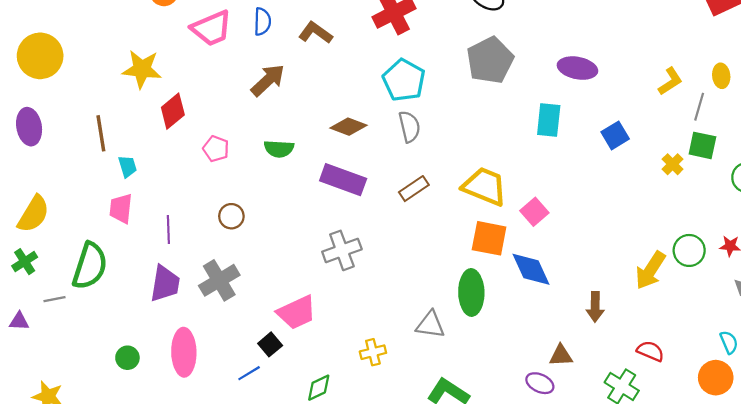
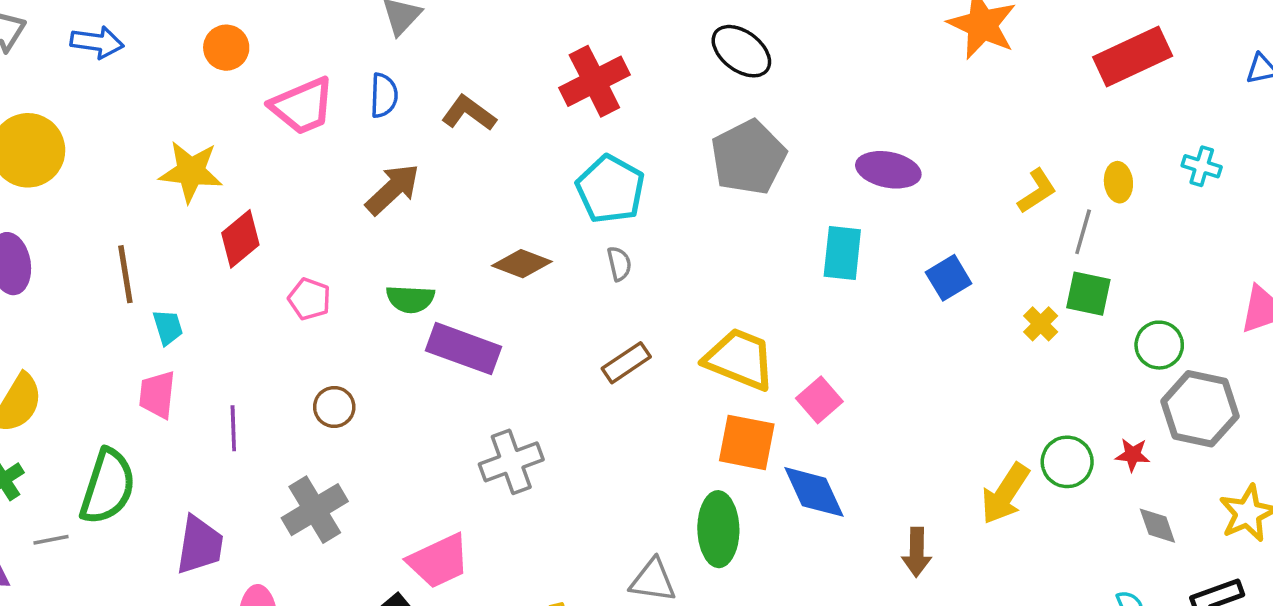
gray semicircle: (409, 127) -> (619, 264), size x0.7
purple rectangle: (343, 180) -> (463, 349), moved
purple trapezoid: (165, 284) -> (200, 545), moved

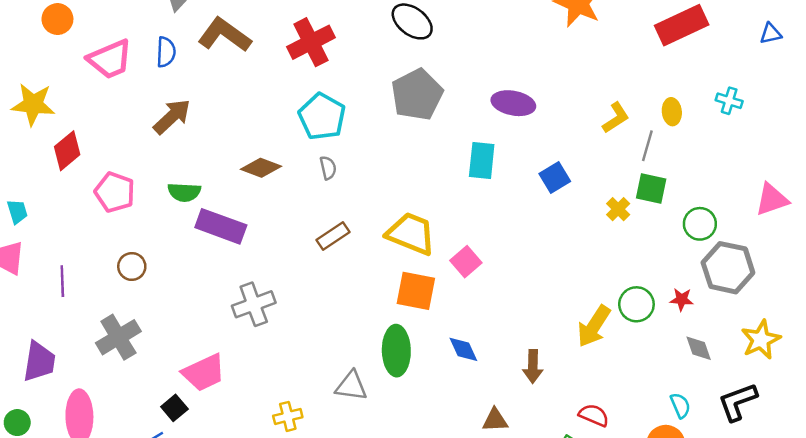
brown L-shape: (469, 113) -> (224, 35), moved, size x1.4
pink pentagon: (309, 299) -> (115, 192), size x1.4
blue diamond: (814, 492) -> (463, 349), moved, size x0.7

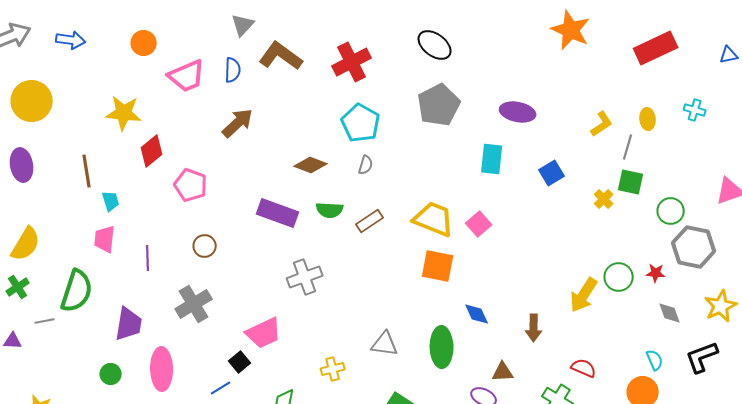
gray semicircle: (328, 168) -> (366, 165), turned 30
green semicircle: (184, 192) -> (330, 210), moved
pink square: (466, 262) -> (479, 224), moved
green ellipse: (396, 351) -> (442, 347), moved

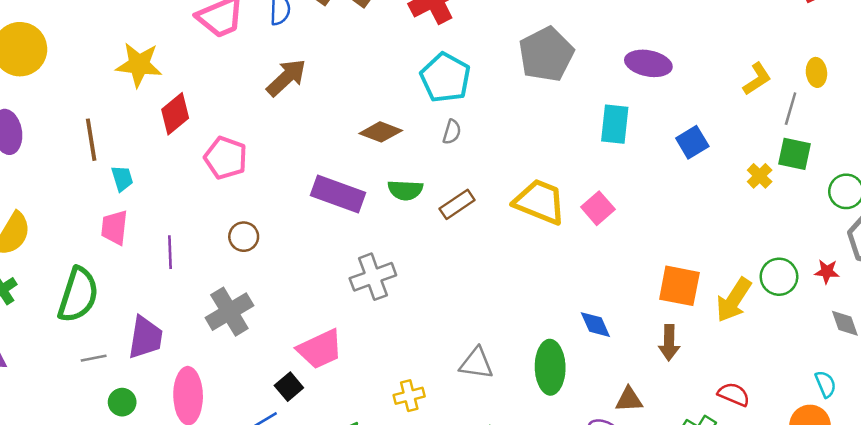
orange square: (438, 266) -> (679, 286), moved
gray line: (45, 321) -> (94, 358), moved

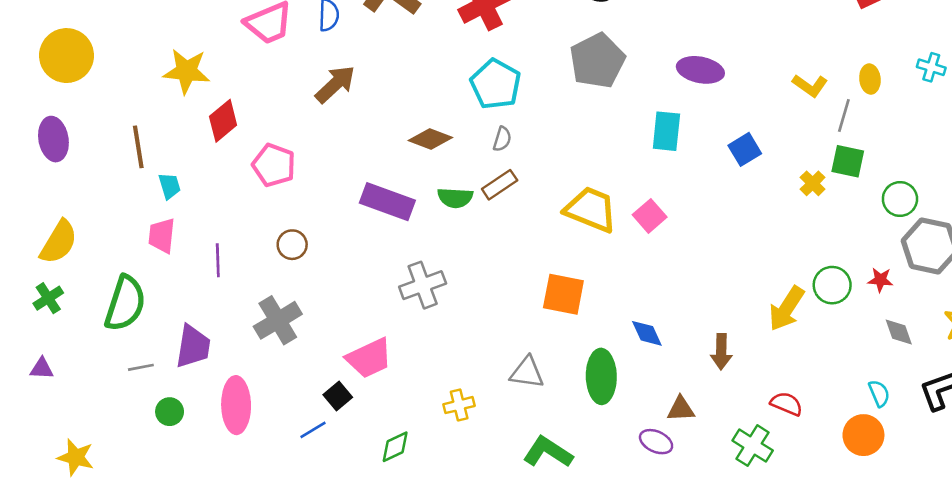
yellow L-shape: (757, 79) -> (810, 86), turned 68
brown rectangle: (457, 204) -> (500, 185), moved
orange square: (679, 286) -> (563, 294), moved

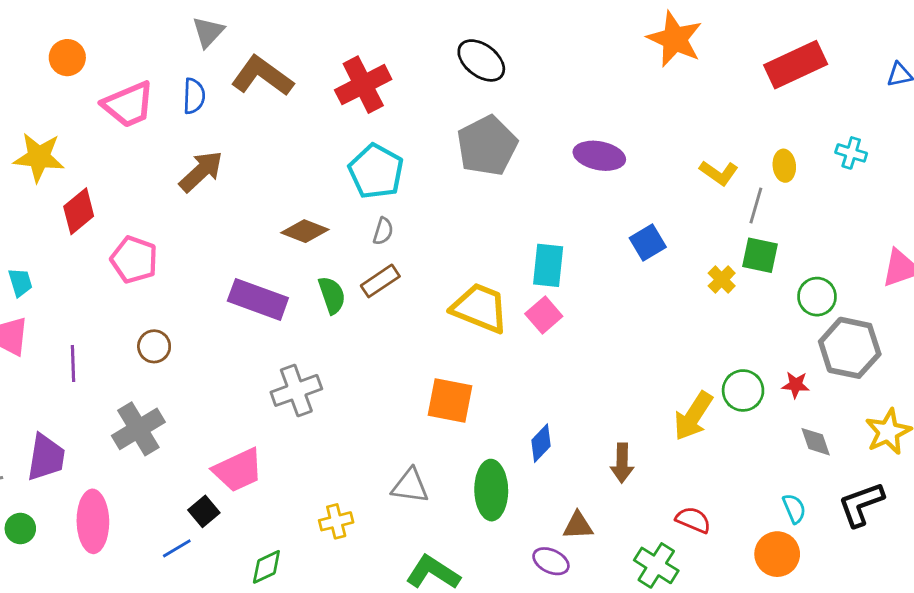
cyan rectangle: (666, 131) -> (548, 265), moved
green semicircle: (455, 198) -> (332, 295), turned -112
blue diamond: (647, 333) -> (541, 443), turned 68

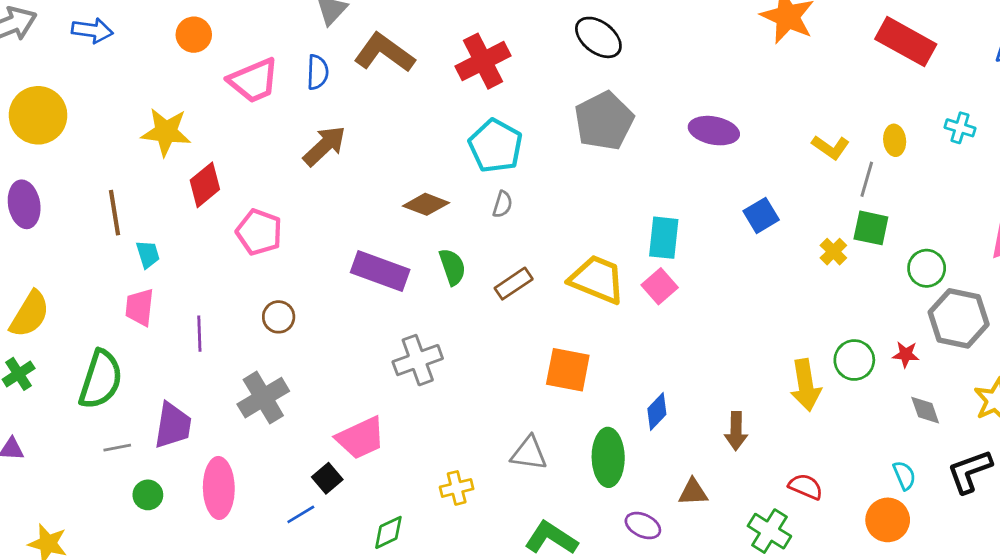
red rectangle: (796, 65) -> (906, 42), turned 54
brown rectangle: (380, 281) -> (514, 284), moved
yellow arrow: (693, 416) -> (806, 385), turned -42
purple ellipse: (551, 561) -> (643, 526), moved

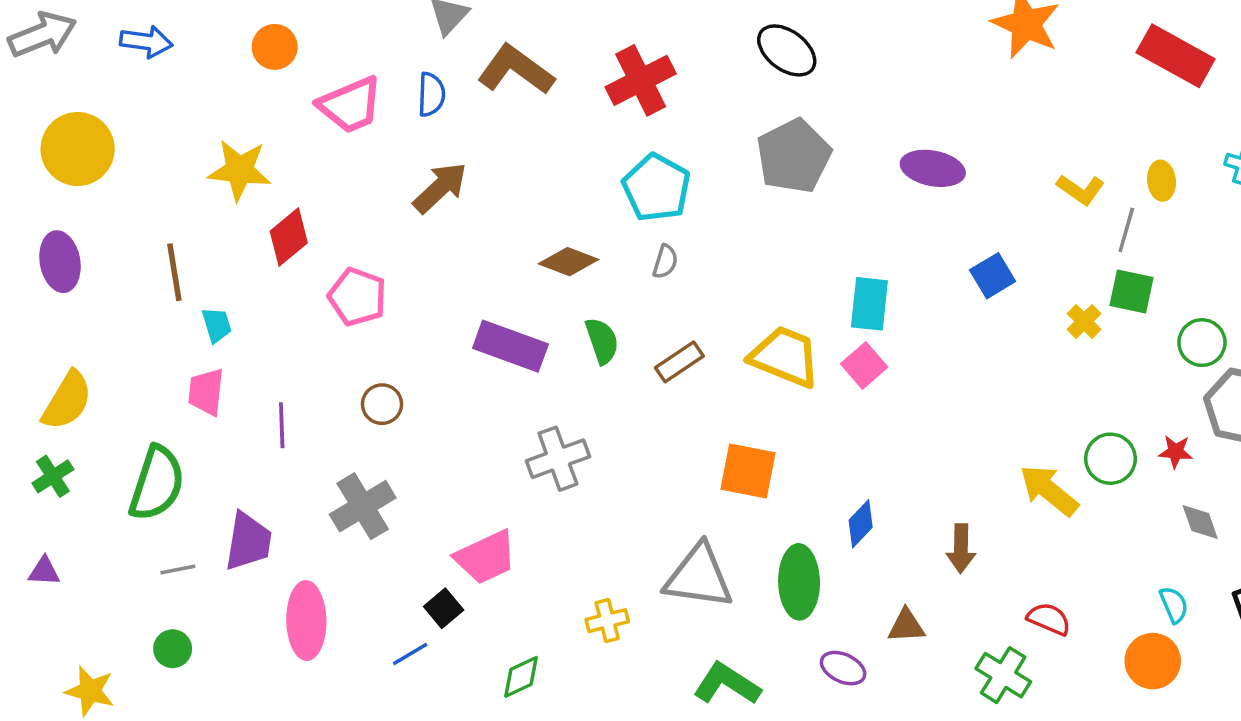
yellow arrow: (806, 385) -> (1049, 490), turned 138
gray triangle: (529, 453) -> (699, 577), size x1.5
green circle: (148, 495) -> (173, 649), moved

